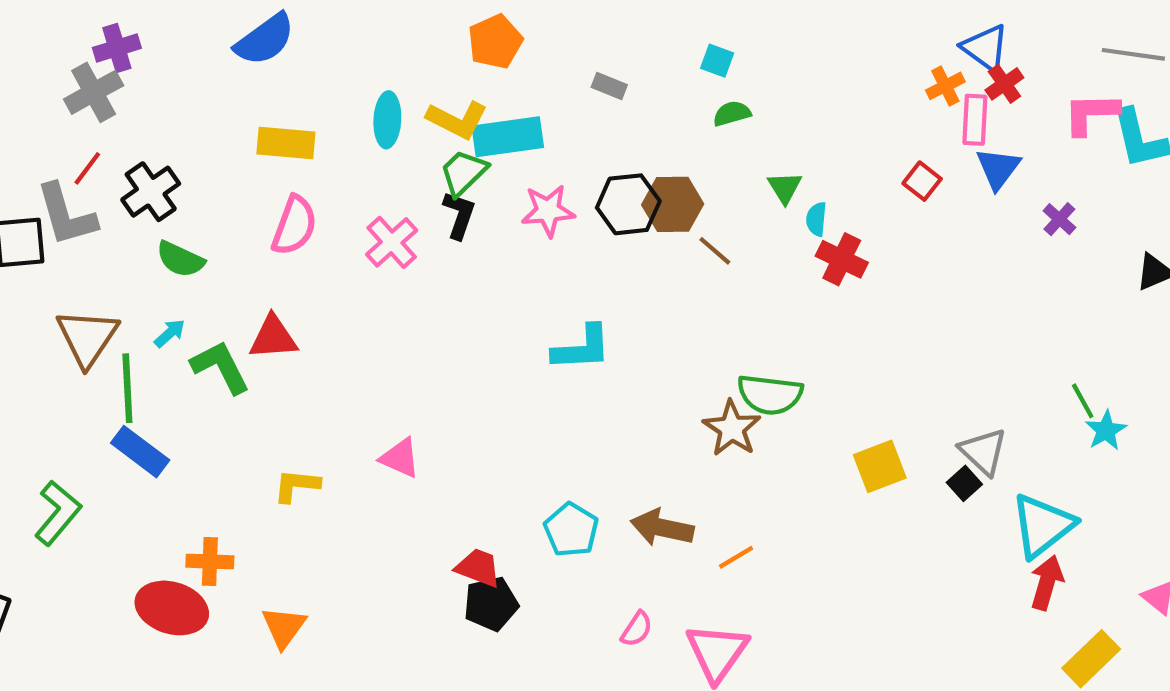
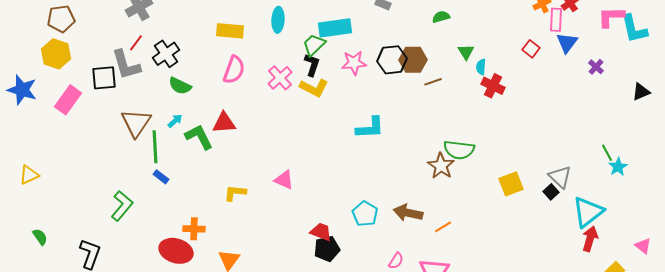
yellow L-shape: (457, 120) -> (314, 88), moved
brown line: (715, 251) -> (433, 82), turned -60
blue rectangle: (140, 452) -> (161, 177), size x0.6

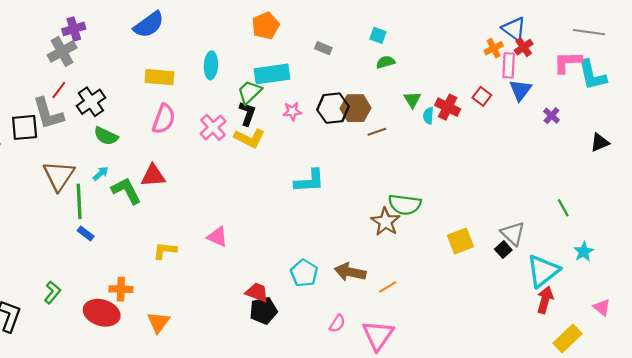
pink star: (354, 63) -> (292, 111), size x0.7
red cross: (493, 86) -> (448, 107), moved
cyan star: (618, 167) -> (584, 252), moved
green L-shape: (122, 206) -> (52, 292), moved, size x0.7

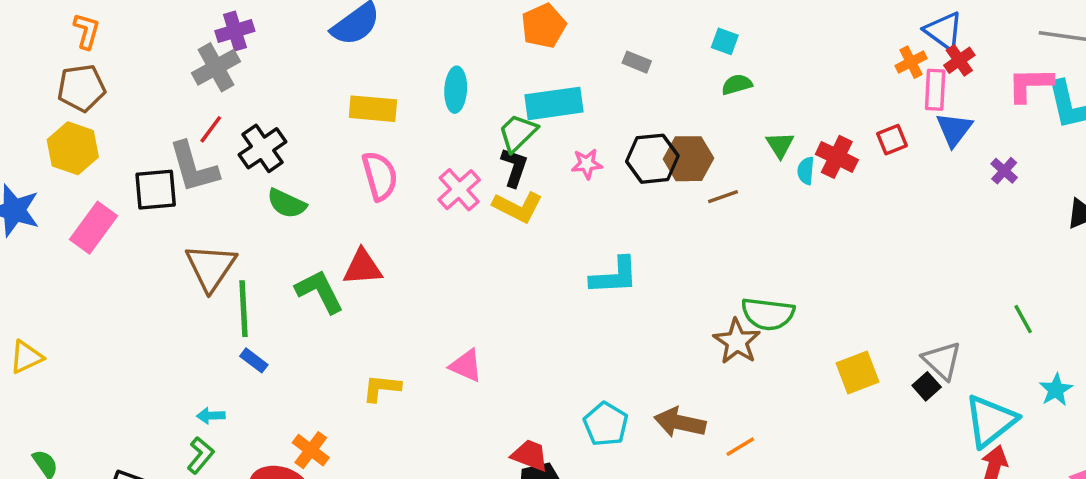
red square: (482, 96) -> (892, 140), turned 30
pink semicircle: (164, 119) -> (380, 176), turned -36
cyan arrow: (101, 174) -> (211, 416), moved, turned -140
orange cross: (121, 289) -> (311, 450), turned 35

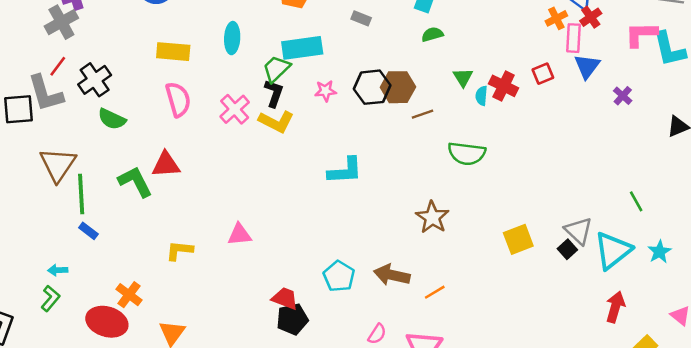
green semicircle: (768, 314) -> (467, 153), moved
pink triangle: (466, 366) -> (240, 235), turned -30
cyan triangle: (990, 421) -> (613, 250), moved

